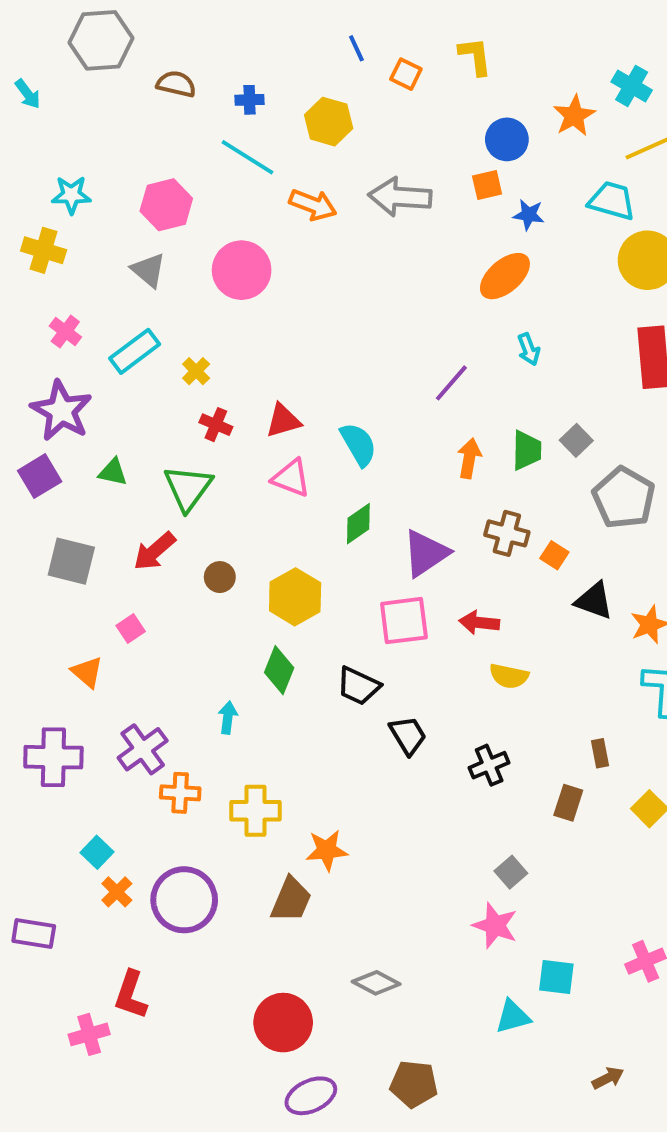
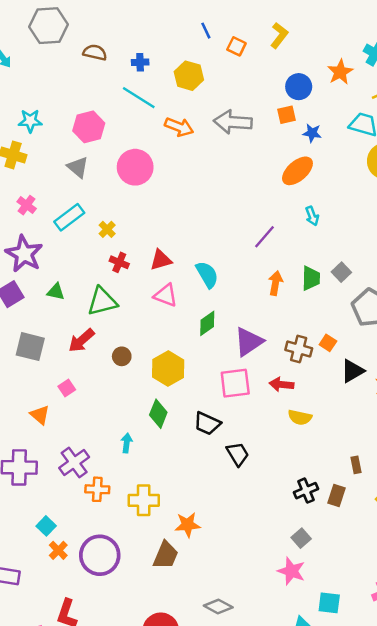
yellow L-shape: (475, 56) -> (279, 35), turned 45
green triangle: (188, 488) -> (102, 301), turned 40
brown cross: (507, 533) -> (299, 349), moved
black triangle: (594, 601) -> (352, 371), turned -50
black cross: (489, 765) -> (306, 491), moved

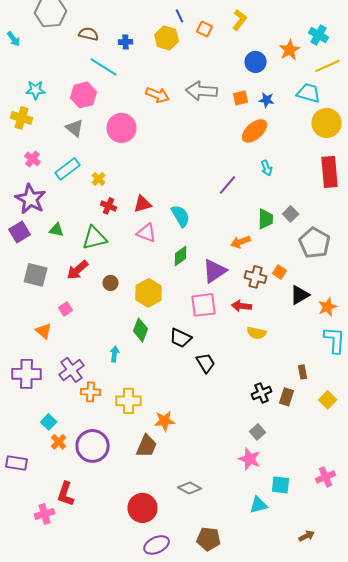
yellow hexagon: (189, 76) -> (167, 38), moved
cyan line: (139, 98) -> (104, 67), moved
orange square: (286, 115) -> (241, 98), moved
orange arrow: (275, 283) -> (241, 242), moved, turned -120

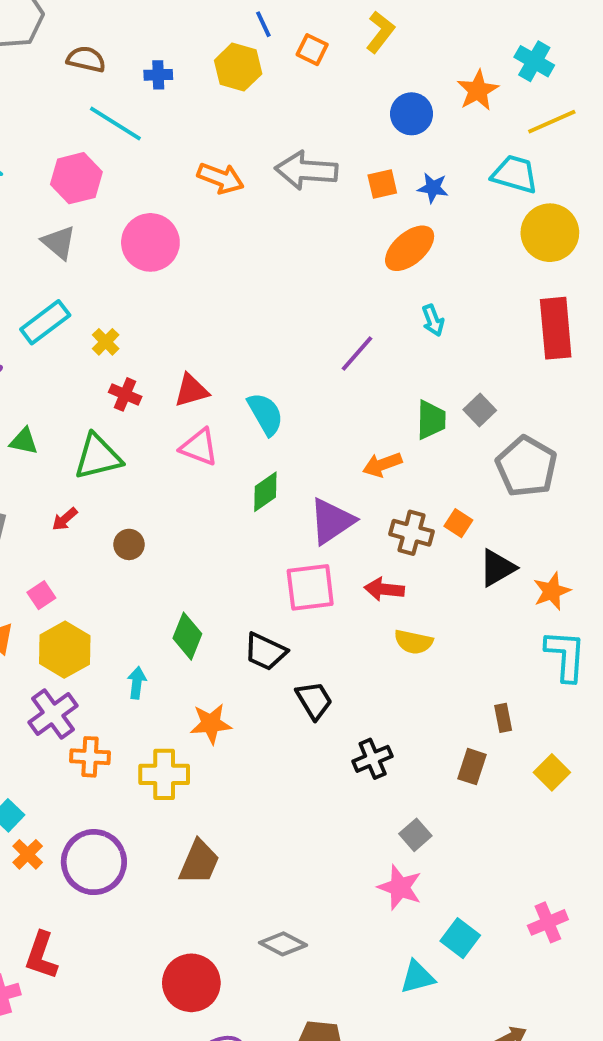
red arrow: (78, 270) -> (65, 519), size x0.6
yellow hexagon: (149, 293) -> (65, 650), moved
black cross: (262, 393) -> (373, 759), moved
orange star: (165, 421) -> (211, 724), moved
cyan square: (281, 485) -> (460, 938), turned 30

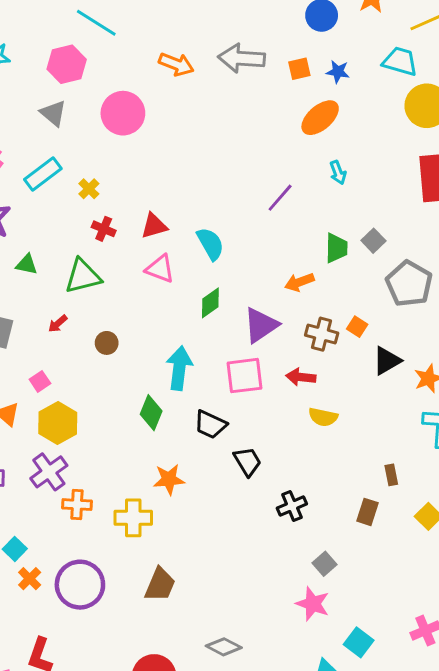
cyan arrow: (137, 683) -> (179, 368), moved, size x1.8

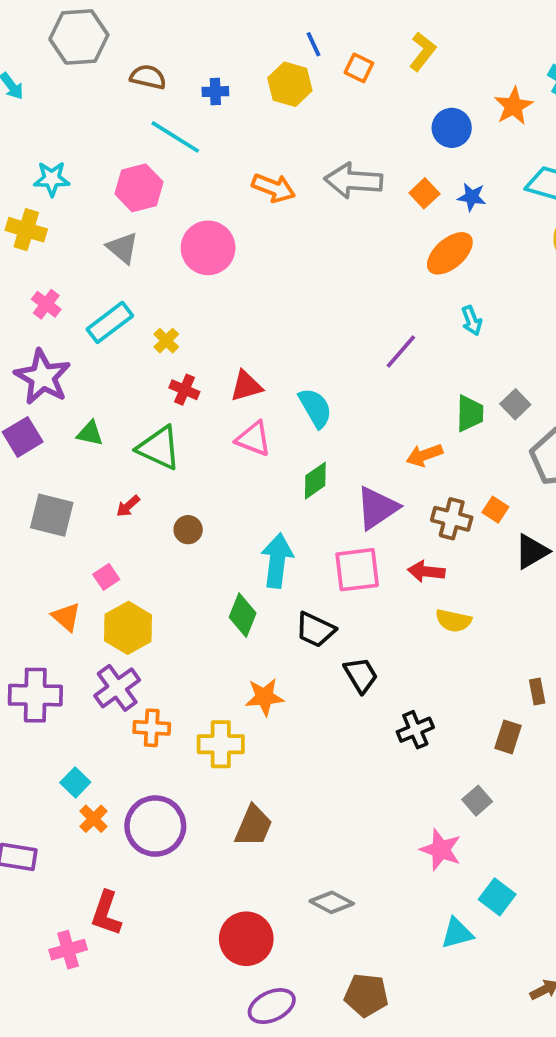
orange square: (299, 69) -> (424, 193), turned -30
green triangle: (83, 276) -> (159, 448), turned 39
gray square: (325, 564) -> (477, 801), moved

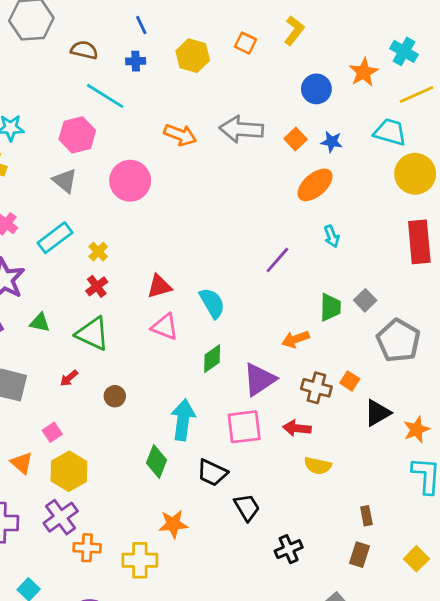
blue line: (314, 44) -> (141, 25), moved
red cross: (184, 390) -> (97, 286), moved, turned 30
brown rectangle: (537, 691) -> (366, 516), moved

